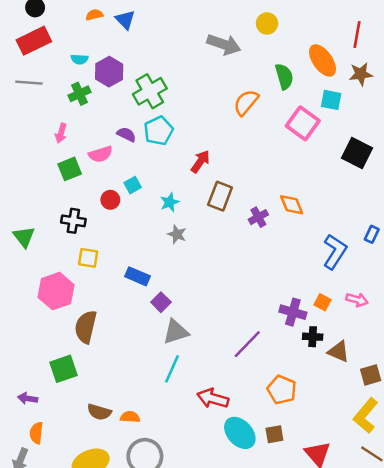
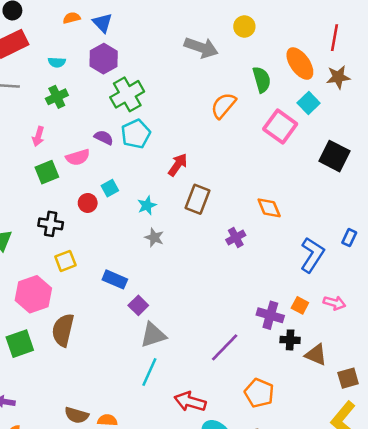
purple hexagon: (109, 72) -> (104, 59), moved
cyan square: (331, 100) -> (309, 103), turned 35
purple cross: (258, 217) -> (236, 238), moved
yellow square: (88, 258) -> (65, 261), turned -30
green square: (63, 369) -> (20, 344), moved

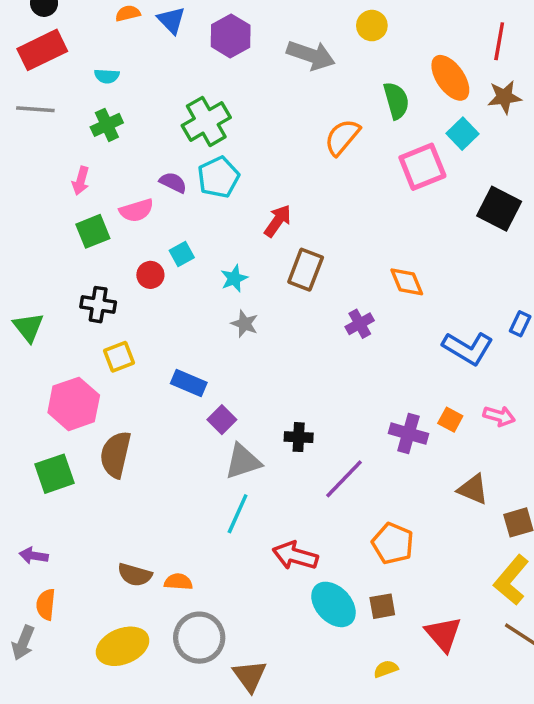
purple hexagon: (104, 59) -> (231, 36), moved
pink square: (280, 126) -> (422, 167), turned 32
blue L-shape: (312, 255) -> (468, 348), turned 88
black cross: (290, 340) -> (299, 437), moved

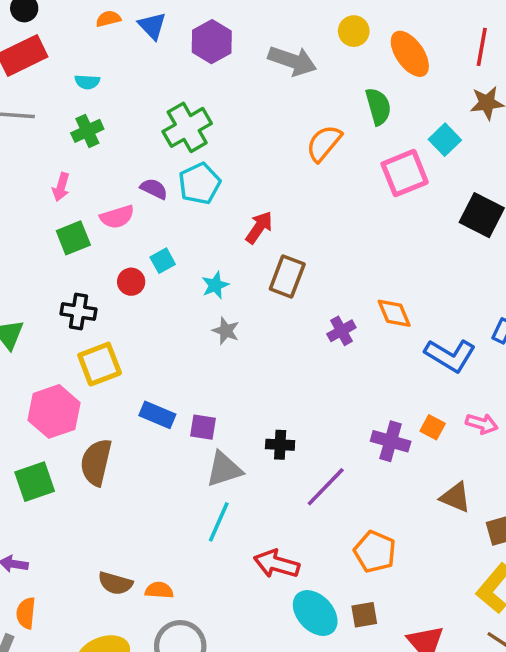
orange ellipse: (450, 78) -> (410, 54), moved
orange diamond: (407, 282) -> (394, 313), moved
yellow square: (119, 357) -> (100, 364), size x1.4
blue rectangle: (189, 383) -> (157, 415), moved
purple square: (222, 420) -> (203, 427), turned -36

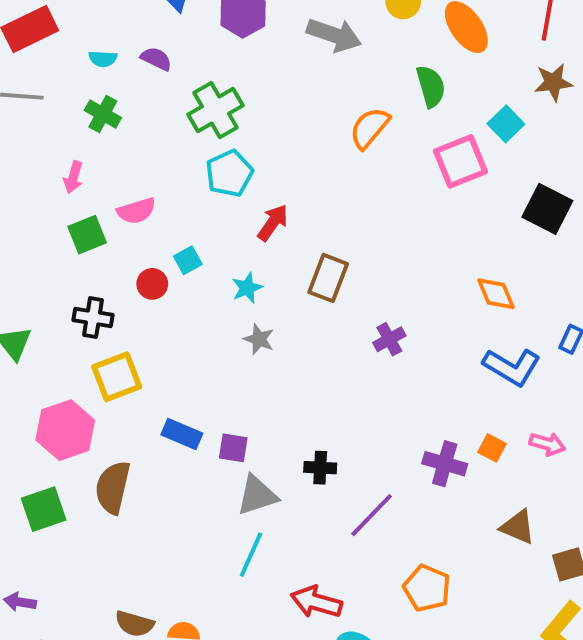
green cross: (87, 131) -> (103, 114), turned -36
purple semicircle: (154, 189) -> (156, 59), moved
red arrow: (259, 227) -> (273, 223), moved
orange diamond: (394, 313) -> (496, 294), moved

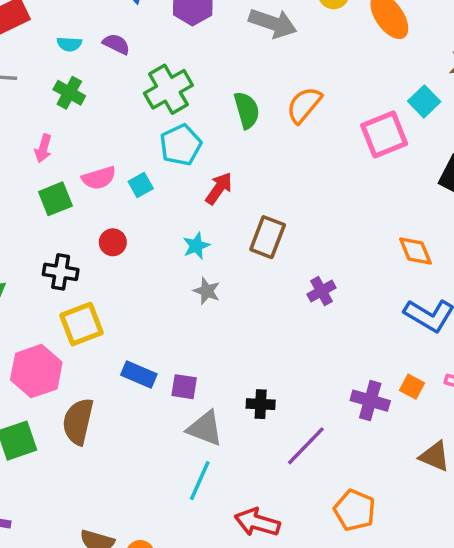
green semicircle: (431, 86) -> (247, 110), moved
cyan square: (188, 260) -> (141, 185), moved
gray triangle: (257, 495) -> (205, 428), turned 39

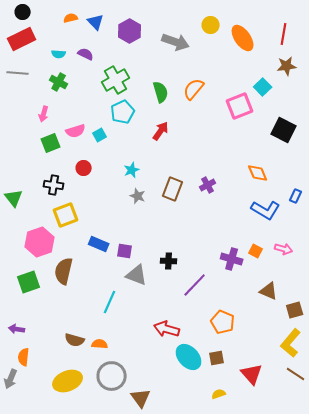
red arrow: (219, 188) -> (161, 131), moved
brown rectangle: (268, 237) -> (173, 189), moved
purple cross: (322, 291) -> (208, 185), moved
cyan line: (200, 481) -> (110, 302), moved

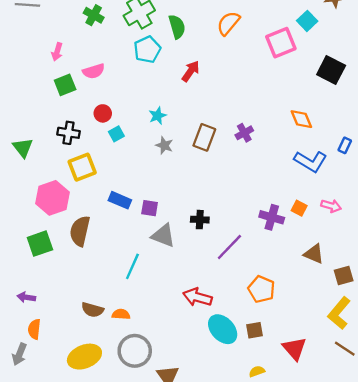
green cross: (59, 82) -> (94, 15), moved
green semicircle: (161, 92) -> (177, 27), moved
cyan square: (100, 135) -> (116, 134), moved

